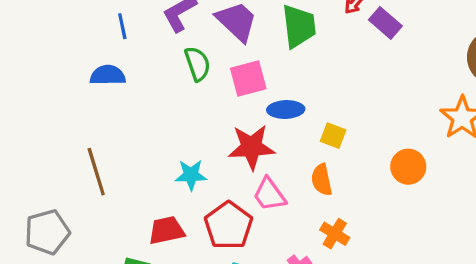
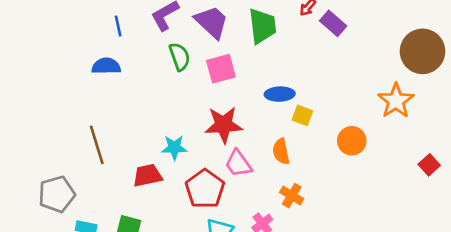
blue ellipse: (286, 110) -> (280, 94), moved
yellow square: (333, 136) -> (302, 115), moved
red trapezoid: (166, 230) -> (148, 176), moved

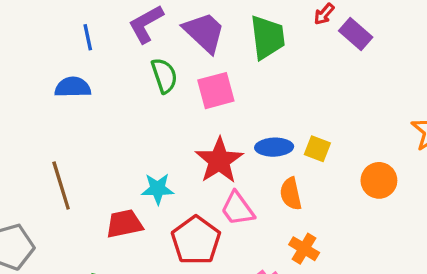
blue ellipse: (280, 94) -> (274, 147), moved
red star: (224, 125) -> (219, 160), turned -30

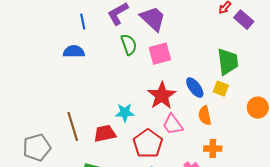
green trapezoid: (267, 37) -> (228, 62), moved
blue ellipse: (274, 147) -> (195, 88), turned 55
brown line: (61, 185) -> (73, 127), moved
orange cross: (304, 249) -> (213, 149), turned -30

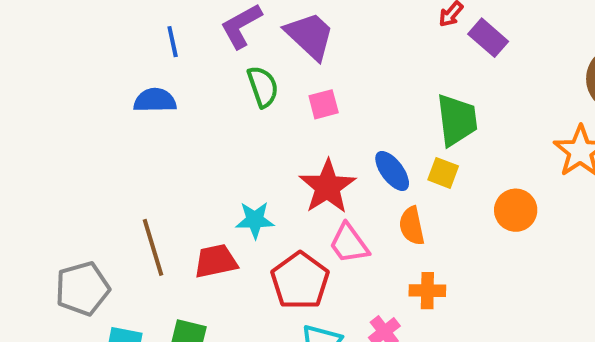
pink square: (160, 54) -> (324, 104), size x0.7

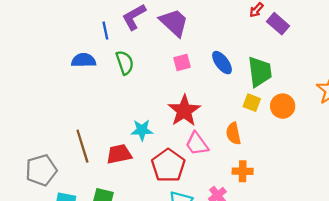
blue line: (173, 42) -> (105, 31), moved
green semicircle: (263, 87) -> (125, 63), moved
blue ellipse: (392, 171) -> (222, 63), moved
orange circle: (516, 210) -> (283, 106), moved

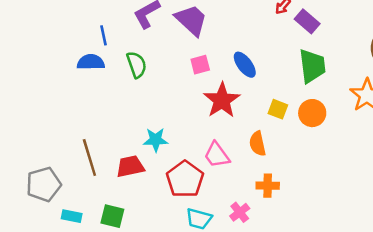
blue line: (105, 31) -> (103, 35), moved
green trapezoid: (260, 72) -> (312, 66), moved
red star: (184, 111) -> (222, 100), moved

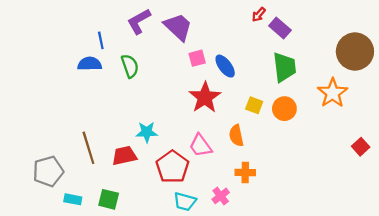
pink square: (200, 65) -> (197, 58), moved

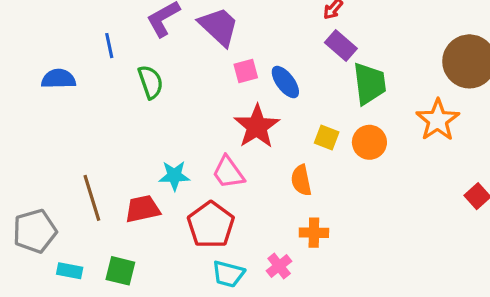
purple rectangle: (280, 28) -> (341, 46), moved
blue semicircle: (90, 64) -> (59, 79), moved
pink trapezoid: (200, 146) -> (228, 172), moved

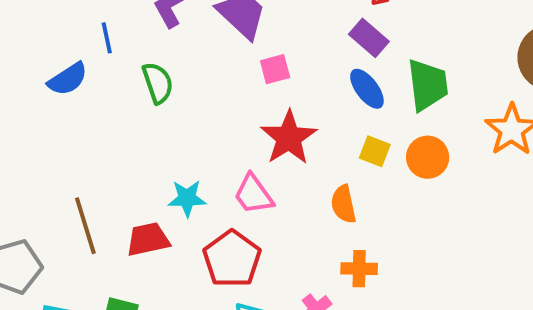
purple rectangle: (341, 46) -> (369, 38), moved
blue semicircle: (59, 79) -> (68, 79), moved, turned 148
blue ellipse: (285, 82) -> (367, 89), moved

